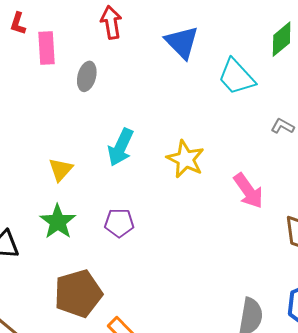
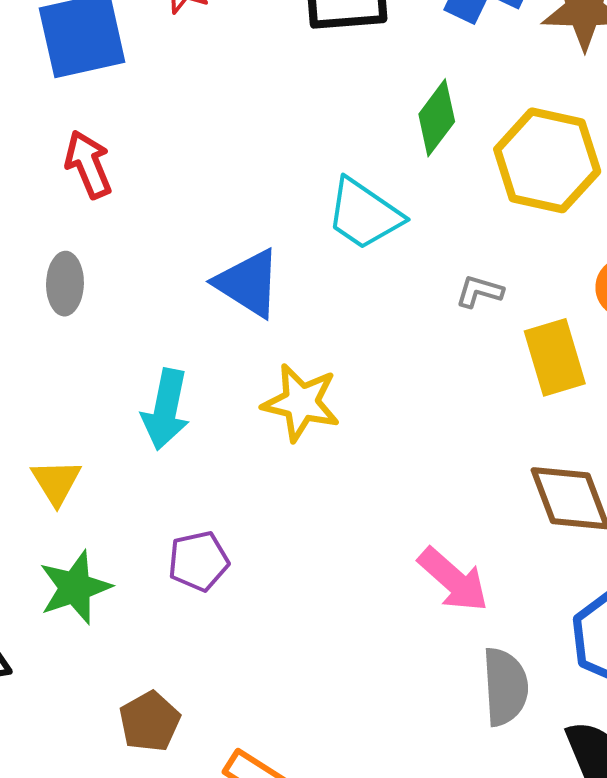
blue triangle: (182, 42) -> (248, 283), moved
pink arrow: (248, 191) -> (453, 580), moved
green star: (58, 222) -> (75, 587), turned 30
brown pentagon: (78, 294) -> (150, 722), size x0.6

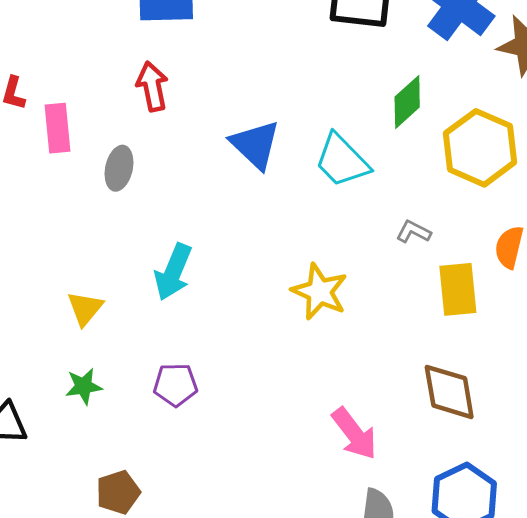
blue triangle: (248, 283) -> (255, 145), moved
yellow star: (301, 403) -> (320, 292), moved
green star: (75, 587) -> (84, 386), size x0.7

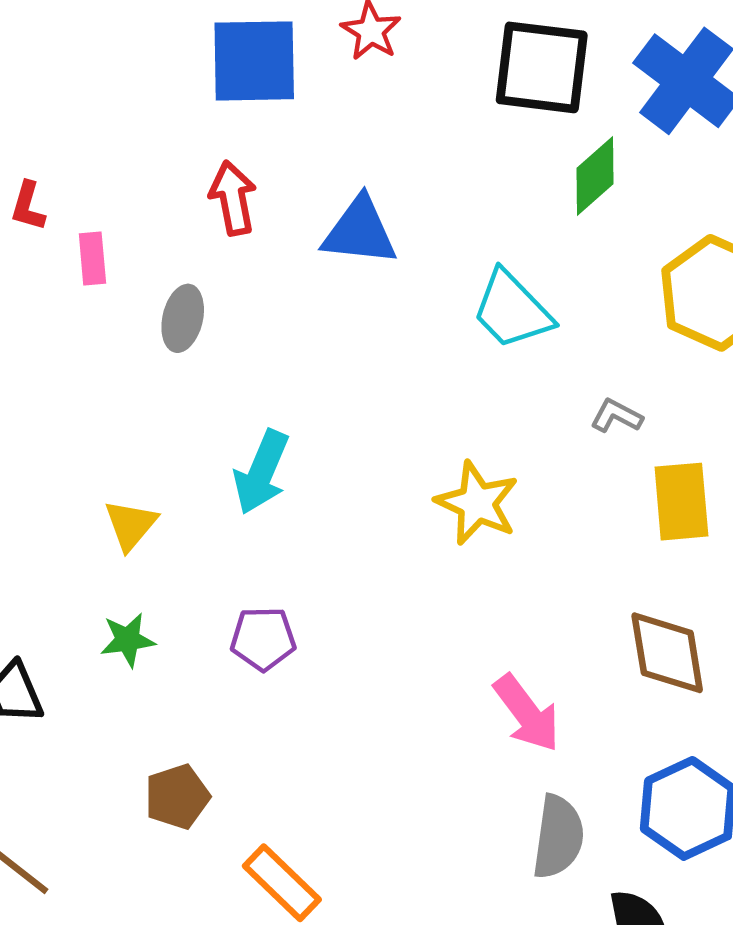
green diamond: (407, 102) -> (595, 176), moved
pink rectangle: (58, 128) -> (92, 258), size x0.7
blue triangle: (255, 145) -> (360, 231), moved, turned -38

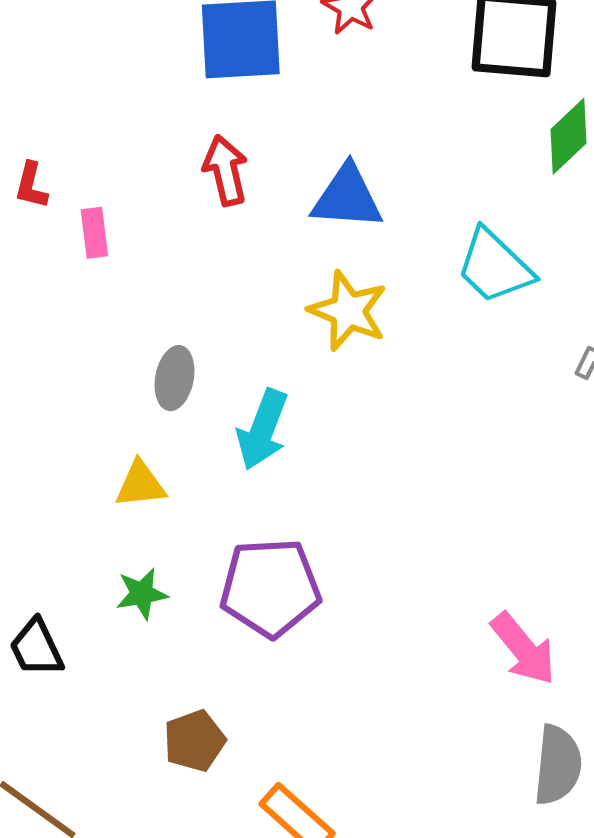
gray ellipse: (183, 318) -> (175, 378), moved
yellow star: (477, 503) -> (348, 311), moved
yellow triangle: (131, 525) -> (140, 484), turned 46
purple pentagon: (263, 639) -> (270, 588), size x1.6

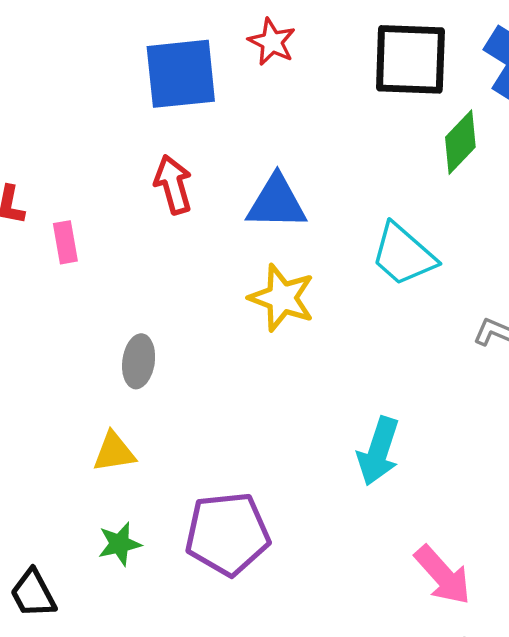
cyan arrow: (263, 430) -> (378, 451), moved

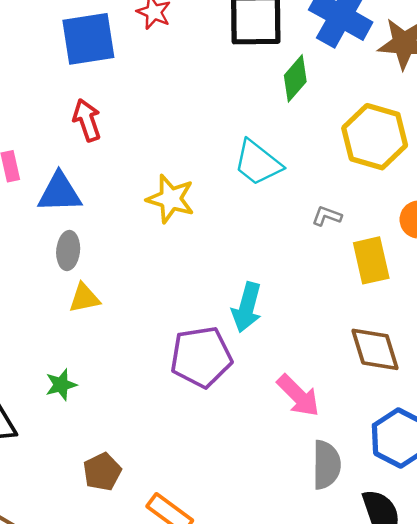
blue triangle: (277, 202) -> (60, 193), moved
yellow triangle: (114, 452) -> (84, 298), moved
purple pentagon: (227, 534) -> (201, 357), moved

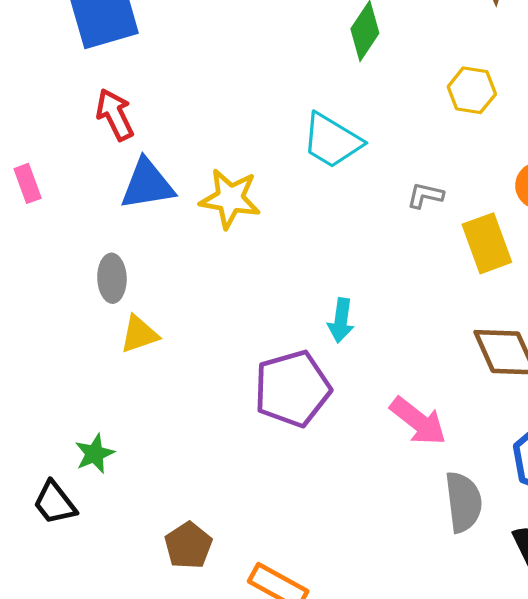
yellow hexagon: (375, 137) -> (472, 90), size x0.6
blue triangle: (60, 193) -> (147, 184), moved
cyan arrow: (247, 307) -> (341, 320), size x0.7
green star: (61, 385) -> (95, 454), moved

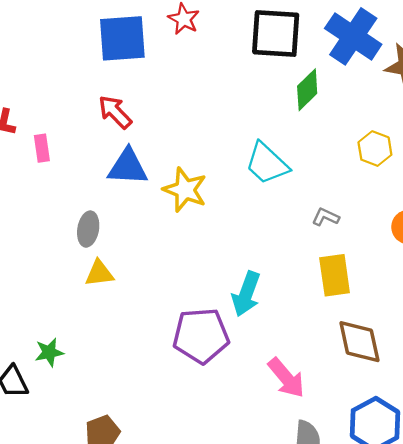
red arrow: (115, 115) -> (115, 112), turned -30
yellow rectangle: (487, 243) -> (335, 275), moved
cyan arrow: (341, 320) -> (246, 294), size x1.4

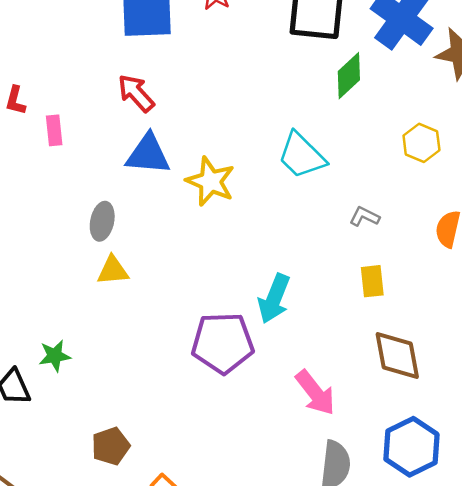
yellow rectangle: (335, 275) -> (372, 281), size x0.7

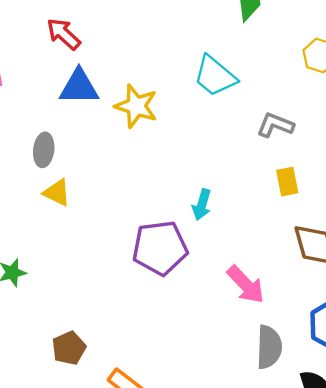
gray L-shape: (364, 217) -> (275, 125), size x1.4
yellow triangle: (113, 271) -> (57, 193), turned 36
cyan arrow: (274, 299) -> (202, 205), size x0.7

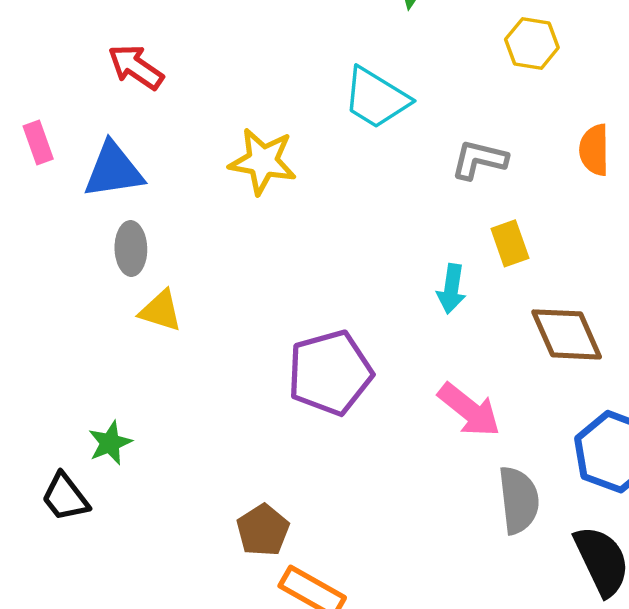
blue triangle: (79, 87) -> (113, 170), moved
cyan arrow: (202, 205) -> (451, 289), moved
brown pentagon: (69, 348) -> (263, 530), moved

